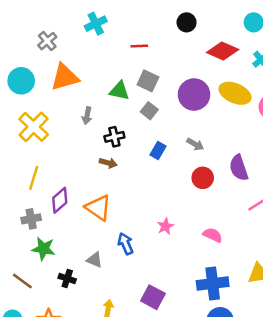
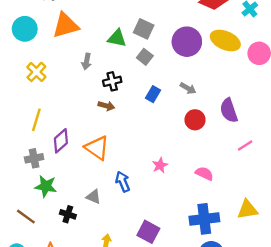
yellow cross: (34, 127) -> (36, 72), size x0.7

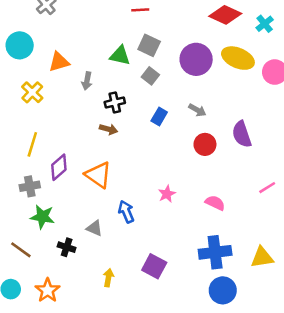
orange triangle: (66, 25) -> (59, 62), moved, size x0.7
pink line: (245, 145) -> (267, 188), moved
yellow triangle: (247, 210) -> (262, 257), moved

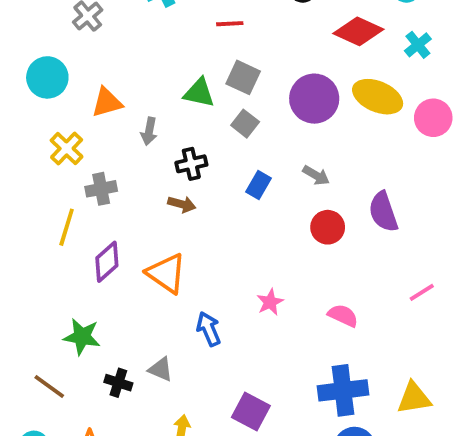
gray cross: (30, 186) -> (101, 189), moved
gray triangle: (94, 228) -> (161, 369), moved

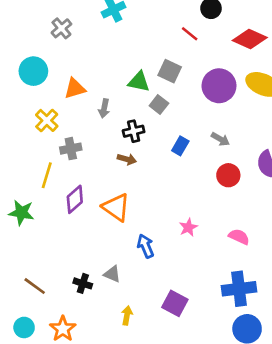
red line: (230, 24) -> (190, 34), moved, turned 42
gray square: (245, 124) -> (159, 104), moved
green star: (82, 337) -> (21, 213), moved

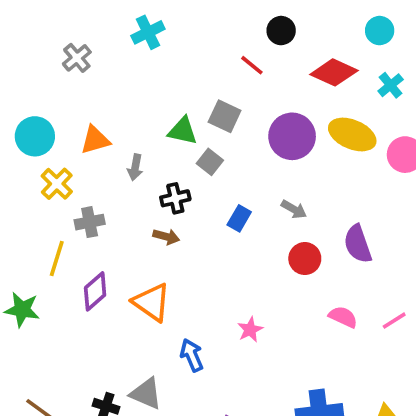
cyan circle: (33, 71) -> (35, 136), moved
pink semicircle: (239, 237) -> (343, 317), moved
gray triangle: (112, 274) -> (146, 393), size x1.4

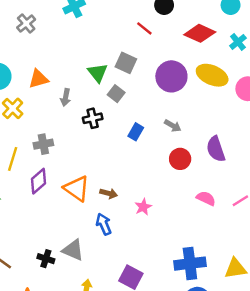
green triangle: (183, 131) -> (98, 73), turned 40
gray cross: (90, 222) -> (43, 144), moved
brown arrow: (166, 237) -> (109, 193), moved

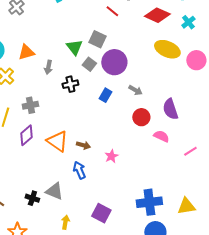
purple circle: (171, 76) -> (114, 62), moved
pink semicircle: (206, 198) -> (161, 136), moved

